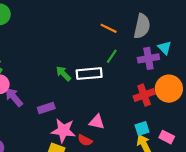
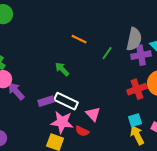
gray semicircle: (142, 26) -> (134, 39), moved
orange line: (109, 28) -> (79, 39), moved
white rectangle: (89, 74) -> (66, 101), moved, turned 30
pink triangle: (97, 122) -> (93, 114), turned 35

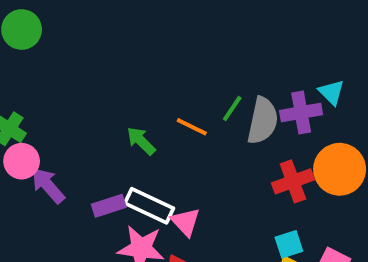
orange line: (79, 39) -> (192, 127), moved
gray semicircle: (134, 39) -> (263, 121), moved
pink triangle: (93, 114) -> (186, 222), moved

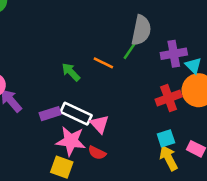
cyan triangle: (331, 92) -> (193, 65), moved
gray semicircle: (263, 121) -> (141, 30), moved

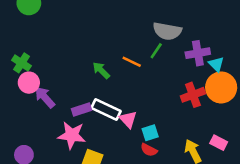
gray semicircle: (141, 30) -> (167, 31), turned 88
cyan square: (166, 138) -> (150, 133), moved
pink star: (71, 141) -> (72, 135), moved
red semicircle: (97, 153) -> (149, 150), moved

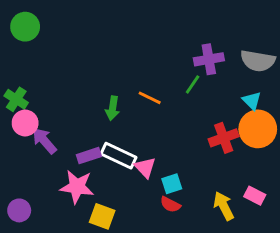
gray semicircle: (167, 31) -> (258, 61), moved
green line: (156, 51) -> (193, 84), moved
purple cross: (198, 53) -> (209, 59), moved
green arrow: (101, 70) -> (113, 108), turned -126

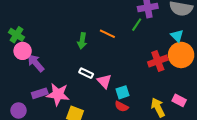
purple rectangle: (89, 156) -> (40, 93), moved
white rectangle: (118, 156) -> (86, 73), size x0.6

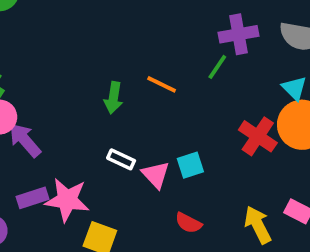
red cross: (158, 61) -> (258, 136), turned -36
cyan square: (123, 92) -> (190, 165), moved

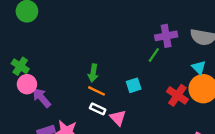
orange line: (162, 84) -> (97, 91), moved
cyan square: (190, 165) -> (134, 85), moved

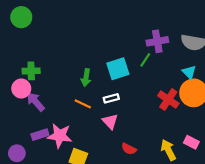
green cross: (20, 66) -> (31, 71), moved, turned -35
cyan square: (134, 85) -> (118, 69), moved, size x1.5
orange line: (97, 91) -> (83, 104), moved
white rectangle: (98, 109) -> (111, 98), moved, turned -40

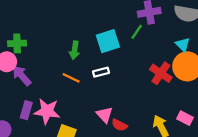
pink triangle: (110, 121) -> (104, 115), moved
purple rectangle: (40, 135) -> (26, 110), turned -56

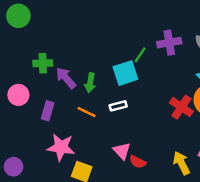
green line: (137, 32) -> (140, 55), moved
green cross: (17, 43) -> (43, 63), moved
purple arrow: (22, 76) -> (66, 78), moved
purple rectangle: (26, 110) -> (48, 111), moved

